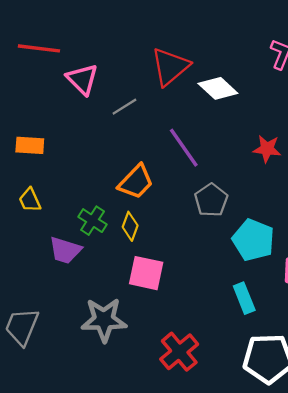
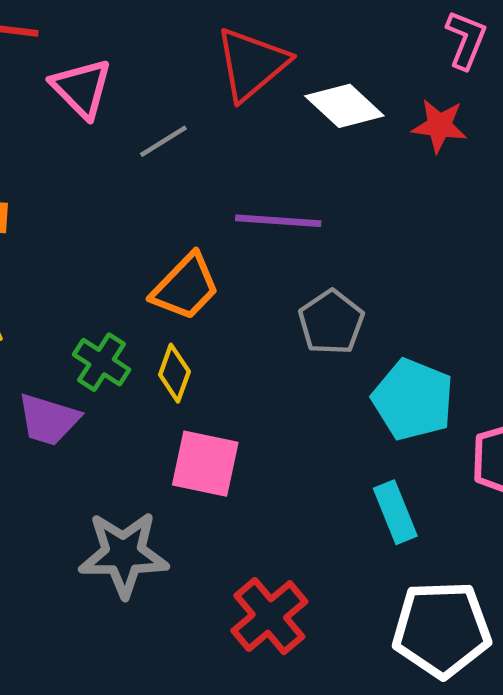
purple line: (184, 148) -> (278, 221), turned -51
red star: (267, 149) -> (439, 126), moved

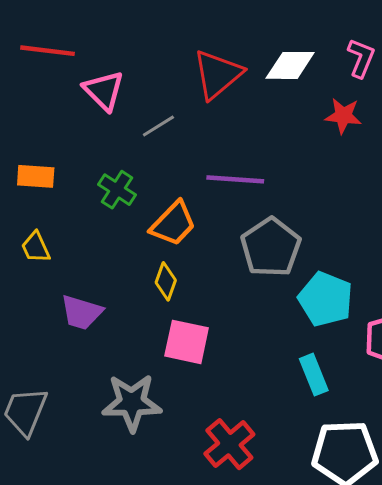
white diamond: (344, 106) -> (290, 65), moved, turned -42
gray pentagon: (331, 322) -> (271, 247), size x1.4
green cross: (102, 362) -> (117, 190), moved

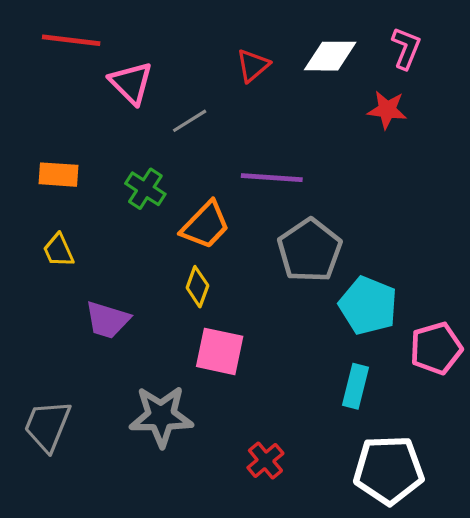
red triangle: (218, 74) -> (253, 66), size x0.6
cyan rectangle: (314, 375) -> (355, 386), turned 36
red cross: (229, 444) -> (265, 460), size x0.7

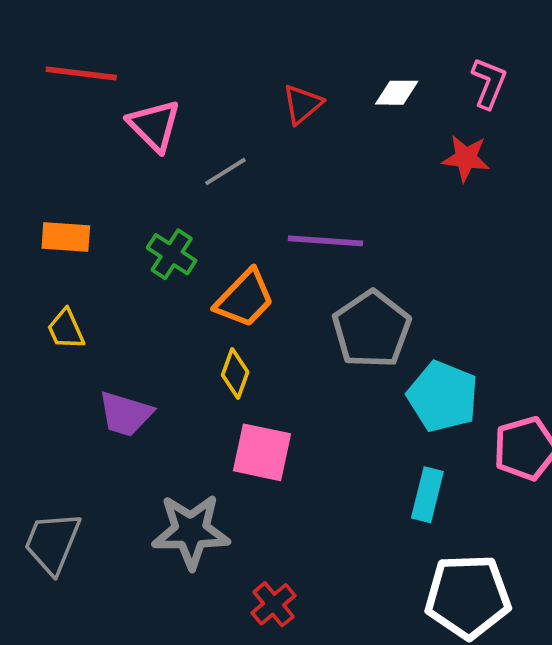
white diamond: (330, 56) -> (397, 93), size x0.7
red cross: (265, 460) -> (274, 604), moved

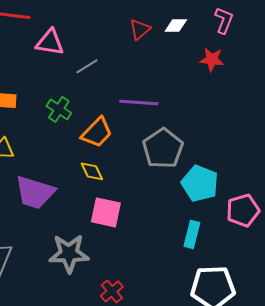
red triangle: (302, 104) -> (140, 29), moved
pink triangle: (154, 125) -> (50, 42), turned -36
yellow diamond: (235, 373) -> (92, 171), turned -45
purple trapezoid: (125, 414) -> (35, 192), size x1.4

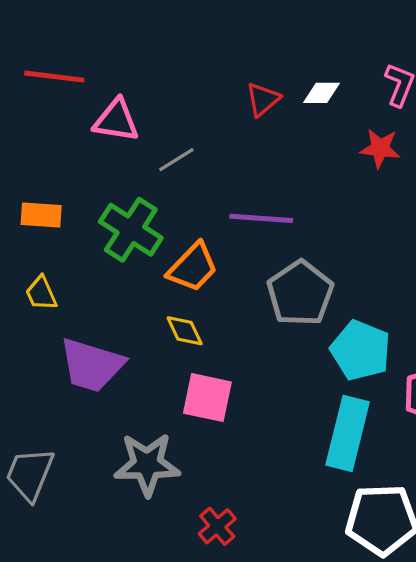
green cross: (59, 109) -> (131, 230), size x1.5
cyan rectangle: (192, 234) -> (348, 433), size x1.6

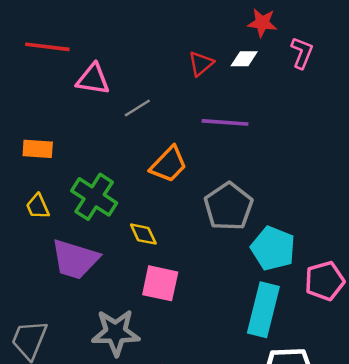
red star: (380, 148) -> (262, 23), moved
purple line: (261, 218) -> (225, 122), moved
green cross: (131, 230) -> (94, 197), moved
orange trapezoid: (193, 267) -> (169, 164), moved

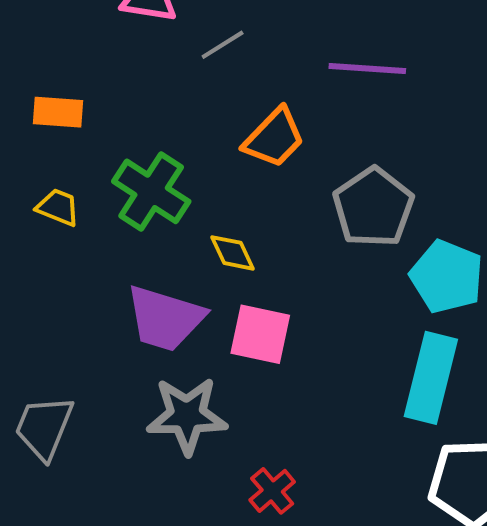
yellow trapezoid: (38, 206) -> (58, 207), turned 136
purple trapezoid: (75, 259) -> (165, 318), moved

